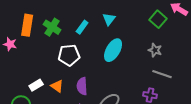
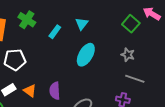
green cross: (52, 27) -> (27, 20), moved
white pentagon: (69, 55) -> (15, 60), moved

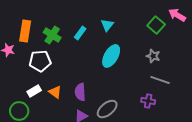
green cross: (27, 20) -> (52, 35), moved

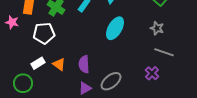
purple cross: (148, 101) -> (152, 73), turned 32

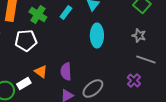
cyan ellipse: (115, 28) -> (97, 36), turned -30
white rectangle: (38, 63) -> (24, 84), moved

